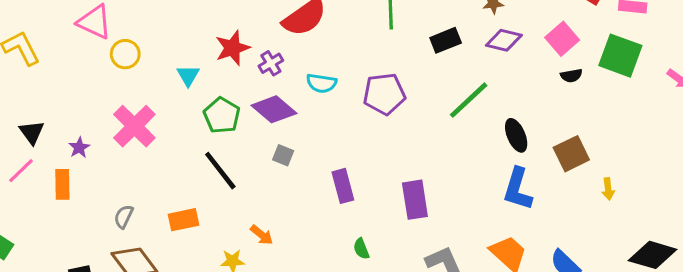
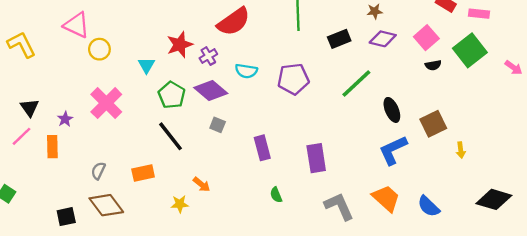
green square: (620, 56) -> (470, 50), turned 32
blue L-shape: (518, 189) -> (393, 150), turned 48

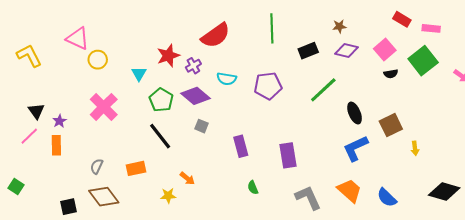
purple star: (65, 119) -> (59, 121), moved

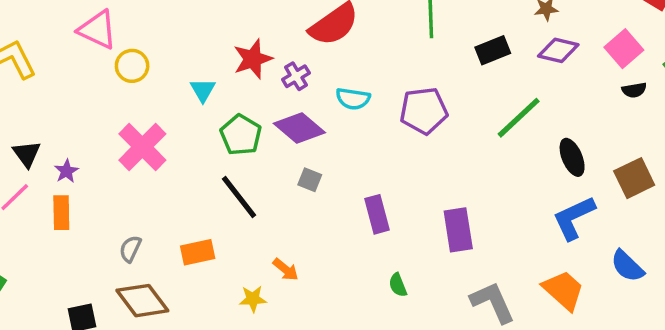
blue semicircle: (387, 198) -> (627, 266), moved

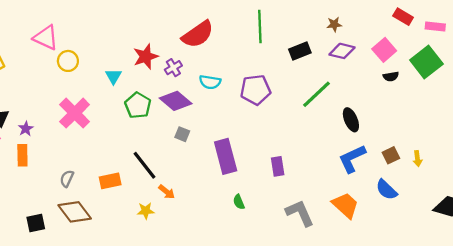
brown square: (634, 178) -> (391, 155), moved, size x0.7
black line: (239, 197) -> (145, 165), moved
purple rectangle: (377, 214) -> (226, 156), size x1.4
purple rectangle: (458, 230) -> (278, 166), size x0.7

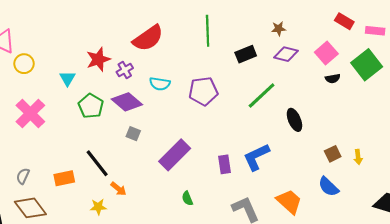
purple rectangle: (226, 156) -> (175, 155), turned 60
blue L-shape: (352, 159) -> (256, 157), moved

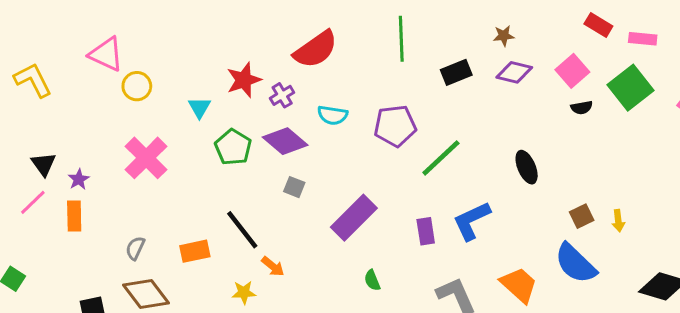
green line: (262, 95) -> (441, 158), moved
blue semicircle: (328, 187) -> (575, 263), size x1.4

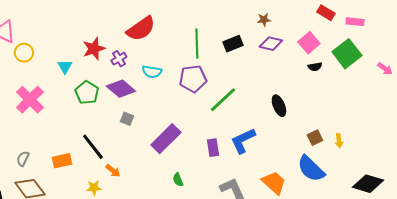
green line: (401, 39) -> (197, 44), moved

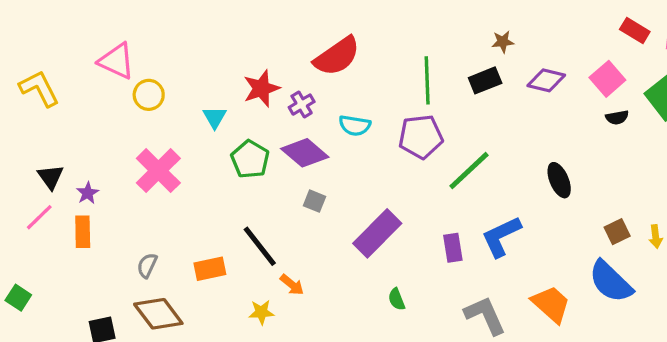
brown star: (264, 20) -> (503, 42), moved

